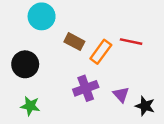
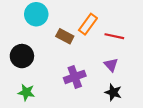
orange rectangle: (101, 52) -> (88, 24), moved
purple triangle: (121, 95) -> (111, 65), moved
black star: (145, 106) -> (113, 92), moved

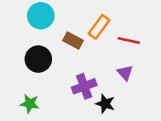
black circle: (22, 56) -> (38, 59), moved
black star: (113, 92) -> (105, 104), moved

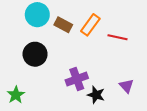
brown rectangle: (73, 40) -> (63, 25), moved
purple triangle: (125, 73) -> (127, 86), moved
green star: (30, 104) -> (16, 95), moved, turned 30

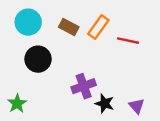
cyan circle: (37, 15) -> (28, 22), moved
purple triangle: (127, 86) -> (137, 106), moved

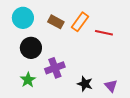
purple cross: (84, 86) -> (55, 68), moved
green star: (17, 103) -> (28, 80), moved

